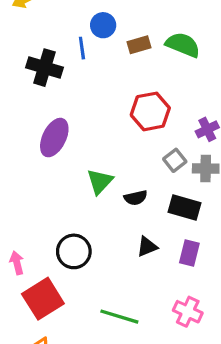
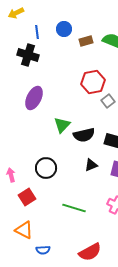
blue line: (82, 48) -> (37, 32), moved
gray square: (175, 160) -> (108, 101), moved
black semicircle: (136, 198) -> (84, 135), size x1.5
red square: (43, 299) -> (27, 197), size x0.7

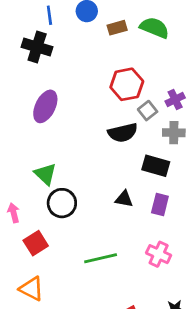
green triangle: (62, 125) -> (45, 174), moved, turned -30
black semicircle: (84, 135) -> (123, 133), moved
black triangle: (91, 165) -> (124, 199), turned 32
green line: (74, 208) -> (101, 258), turned -30

